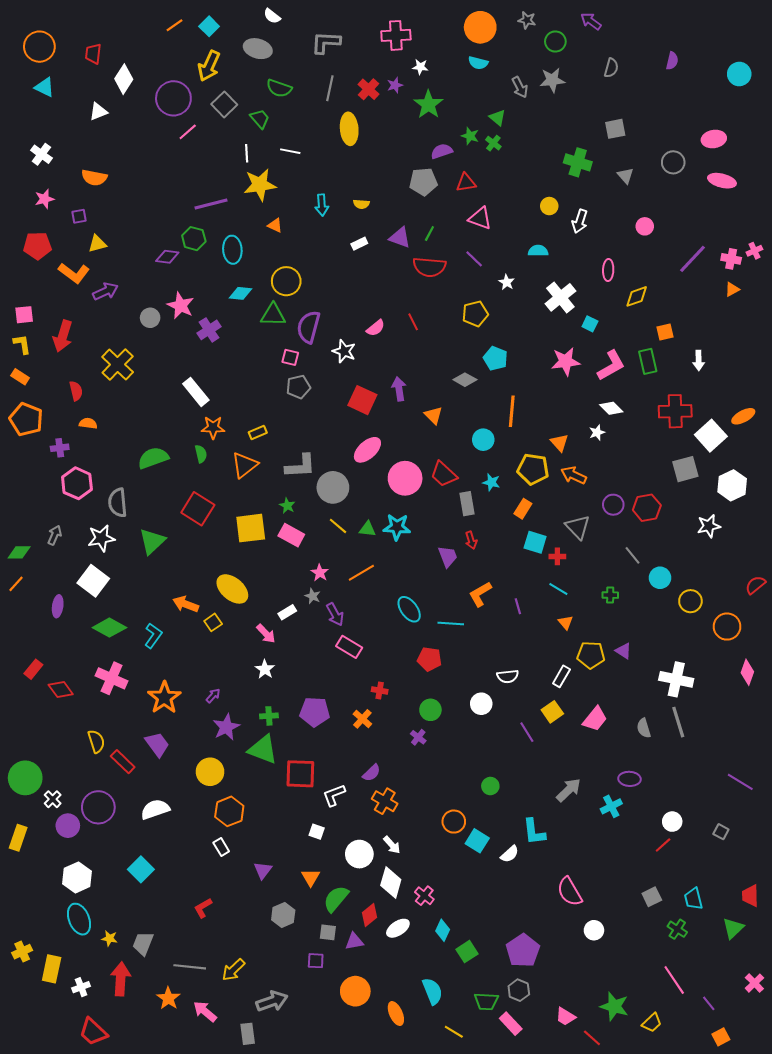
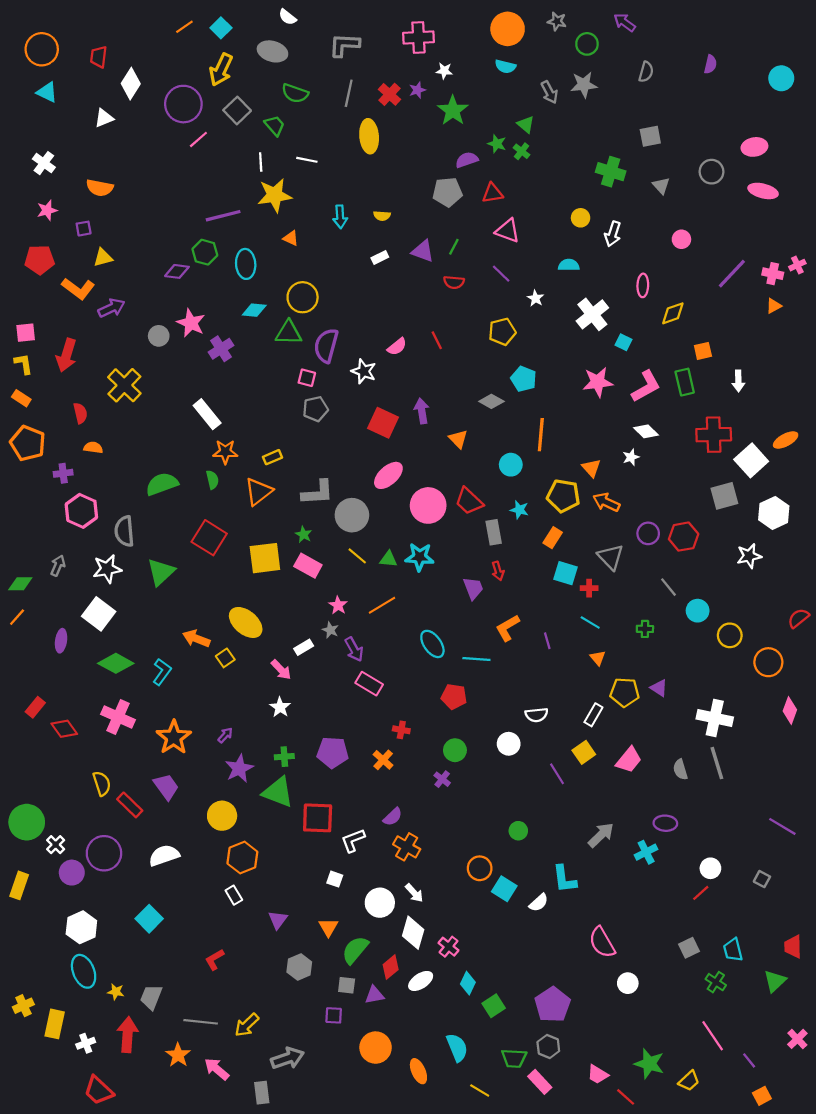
red semicircle: (429, 267) -> (454, 282), size x0.6

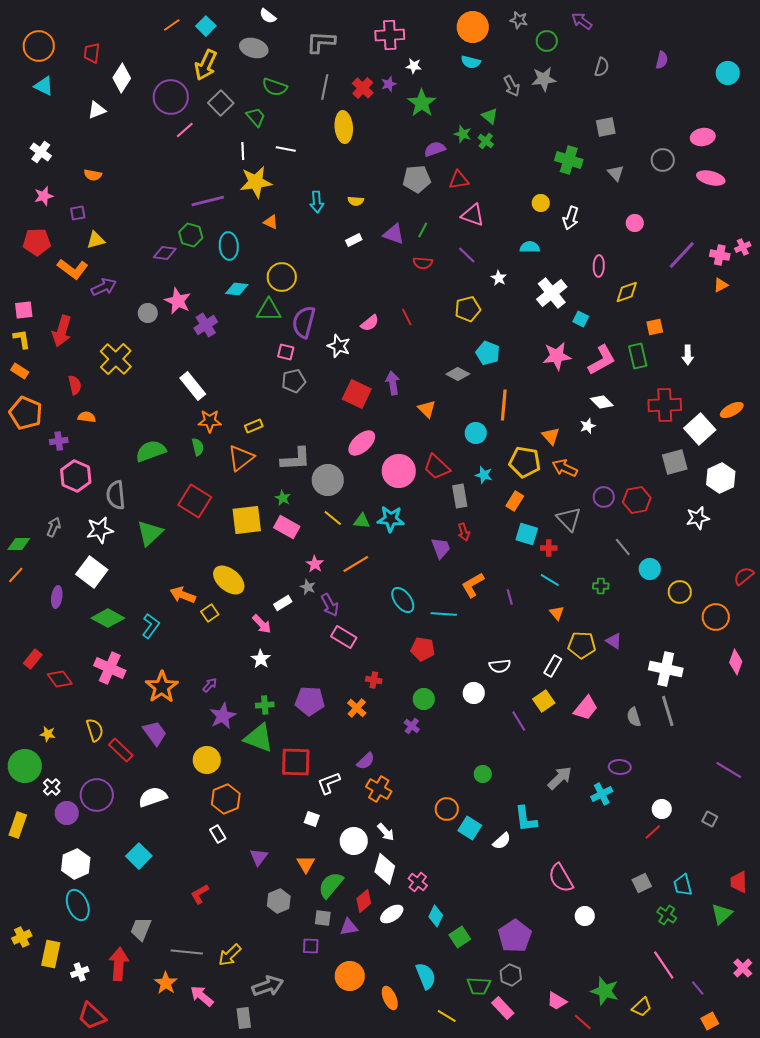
orange semicircle: (100, 188) -> (93, 175), size x0.7
yellow star: (116, 992) -> (48, 734), moved

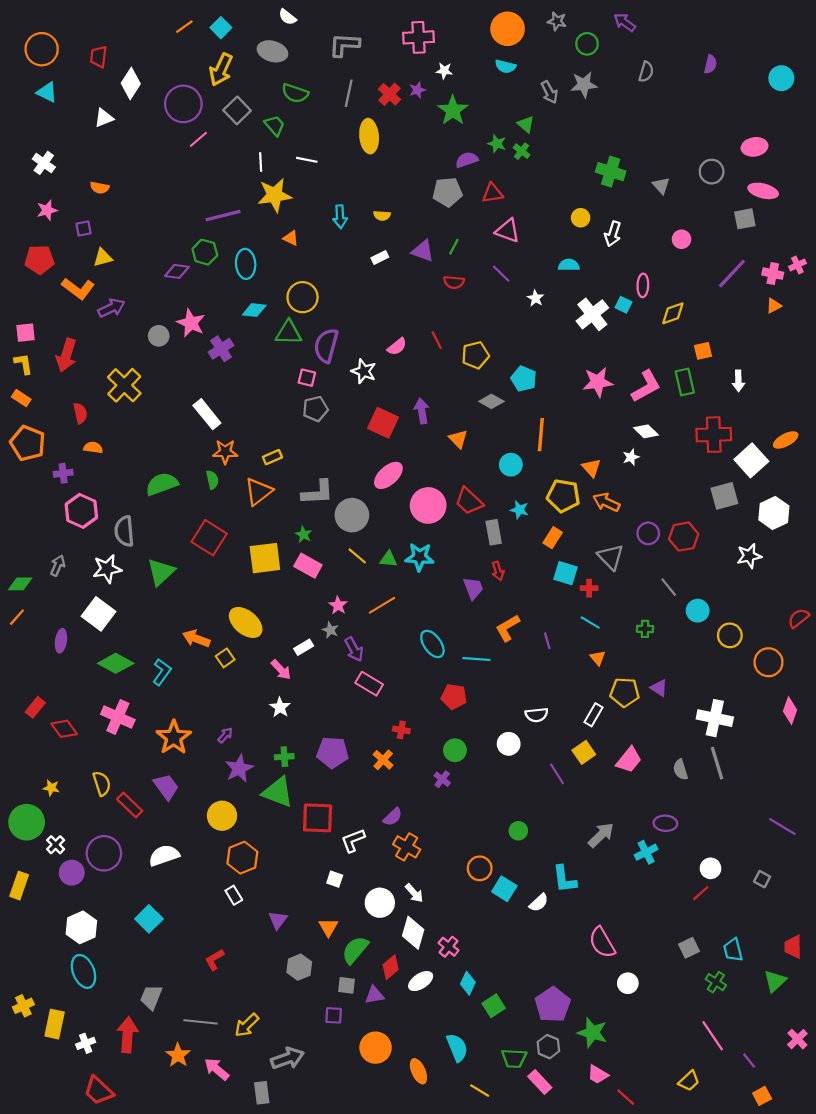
gray square: (606, 127) -> (745, 219), moved
yellow pentagon: (468, 309) -> (475, 355), moved
cyan square: (581, 319) -> (624, 305), moved
green star: (605, 991) -> (592, 1033), moved

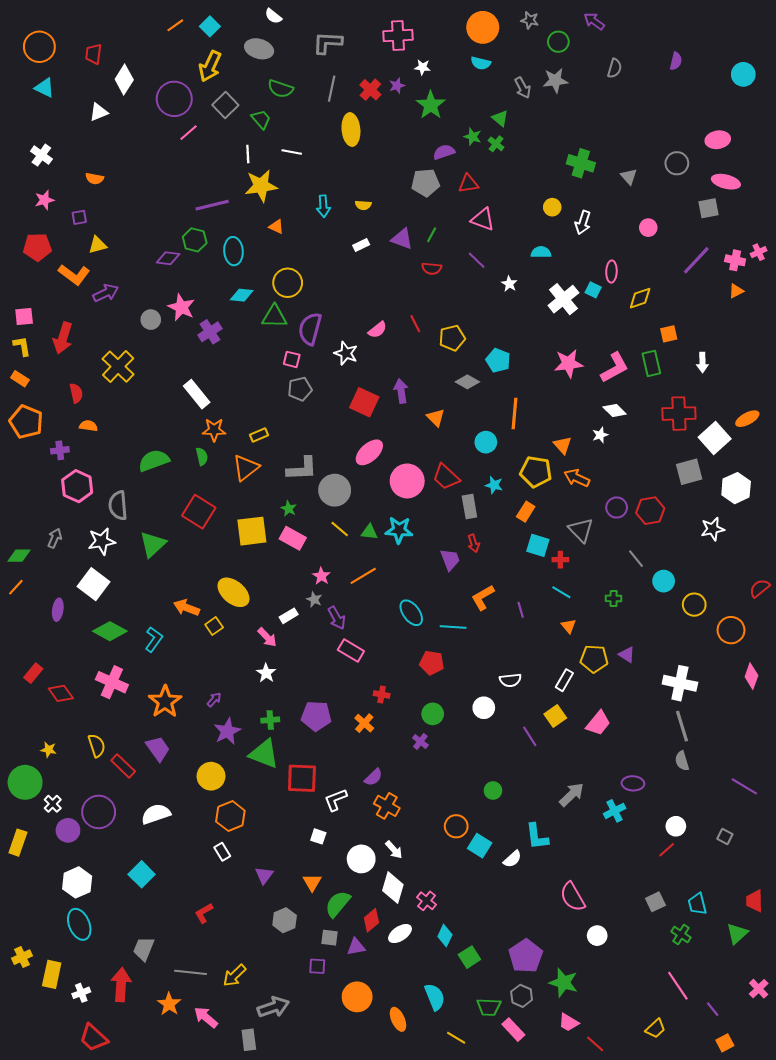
gray semicircle: (680, 770) -> (682, 761), moved

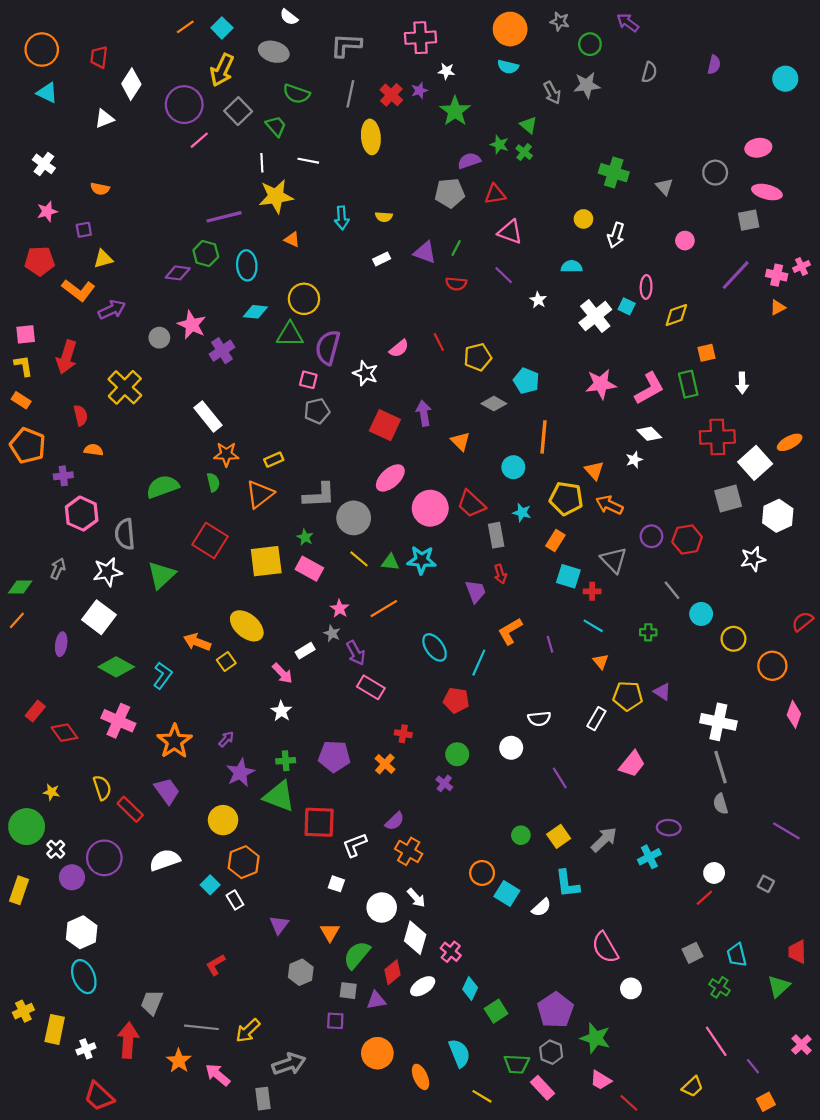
cyan line: (453, 627) -> (479, 663), turned -70
yellow square: (555, 716) -> (559, 836), moved
cyan square: (142, 874) -> (210, 885), moved, size x0.7

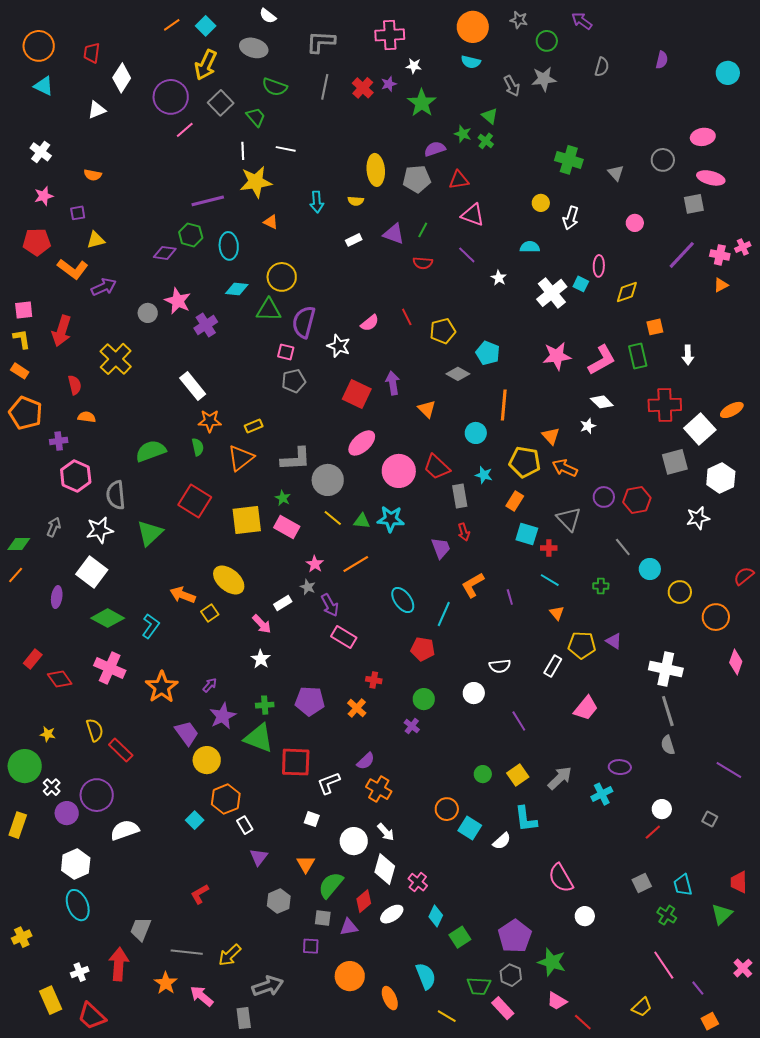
yellow ellipse: (371, 137) -> (376, 170), moved
purple trapezoid: (167, 791) -> (187, 733), moved
white semicircle: (165, 860) -> (125, 830), moved
white rectangle: (235, 900) -> (245, 825), moved
yellow rectangle: (55, 1029) -> (51, 1000), moved, turned -36

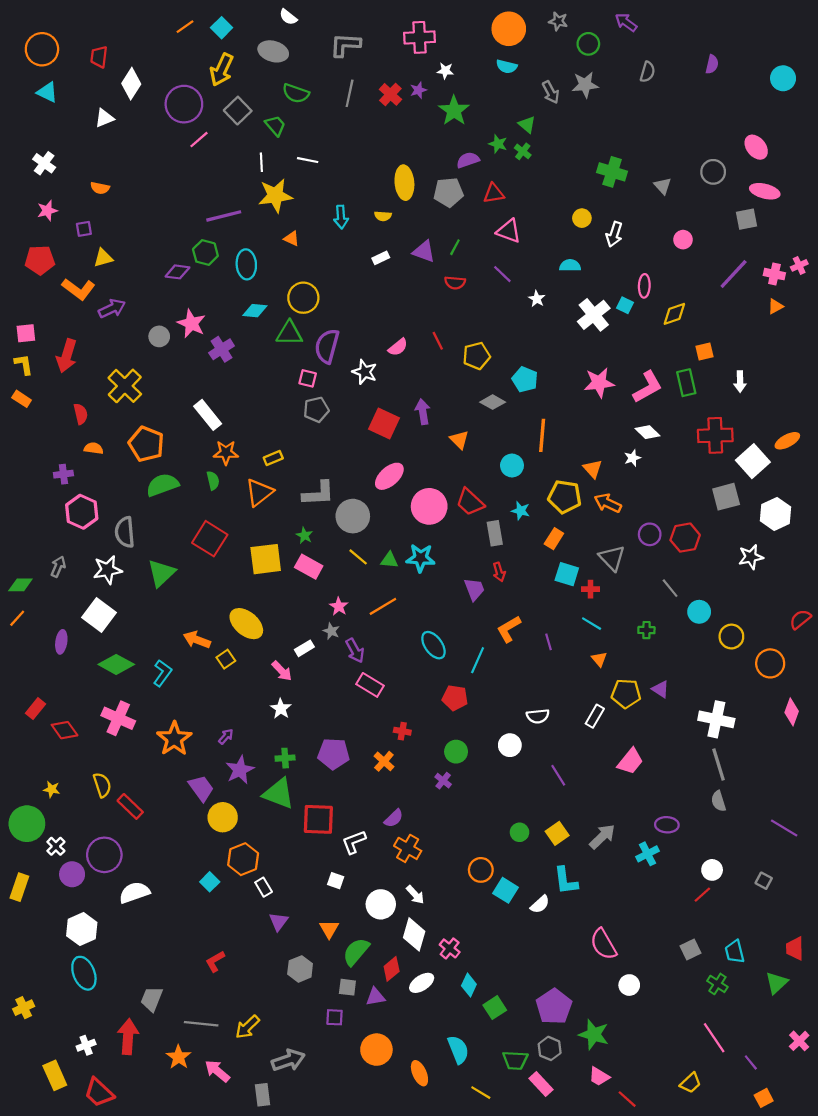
pink ellipse: (703, 137) -> (756, 147), turned 60
orange pentagon: (26, 413) -> (146, 444), moved

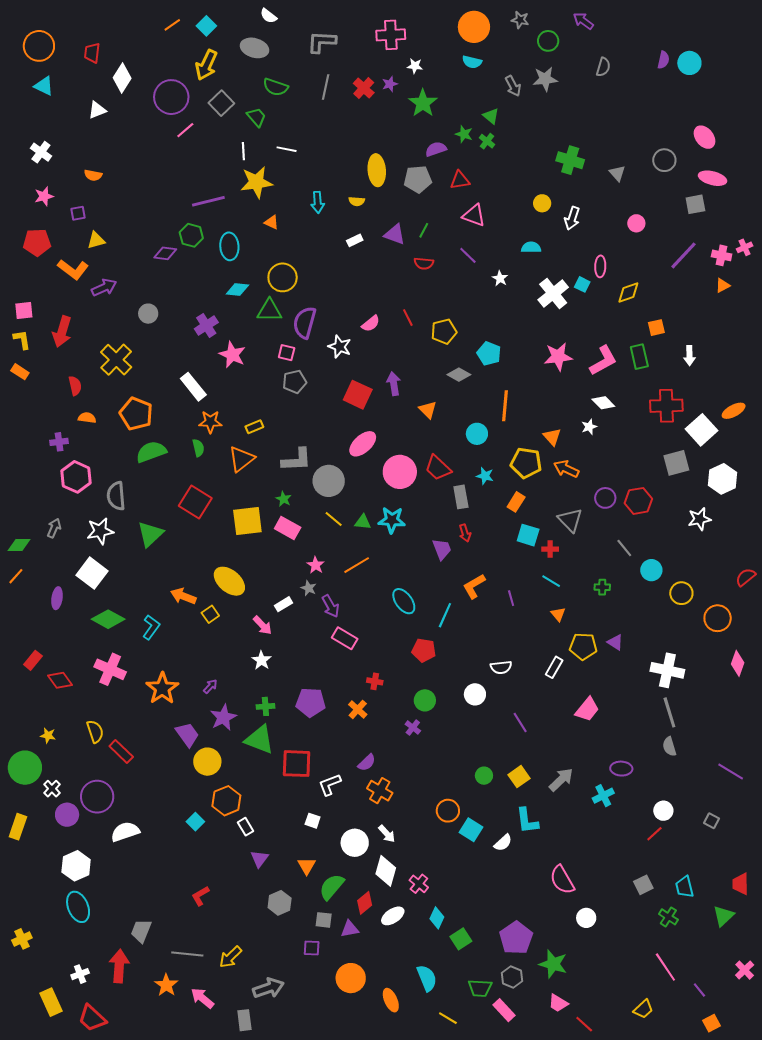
cyan circle: (783, 78) -> (689, 63), moved
pink star: (191, 324) -> (232, 355), moved

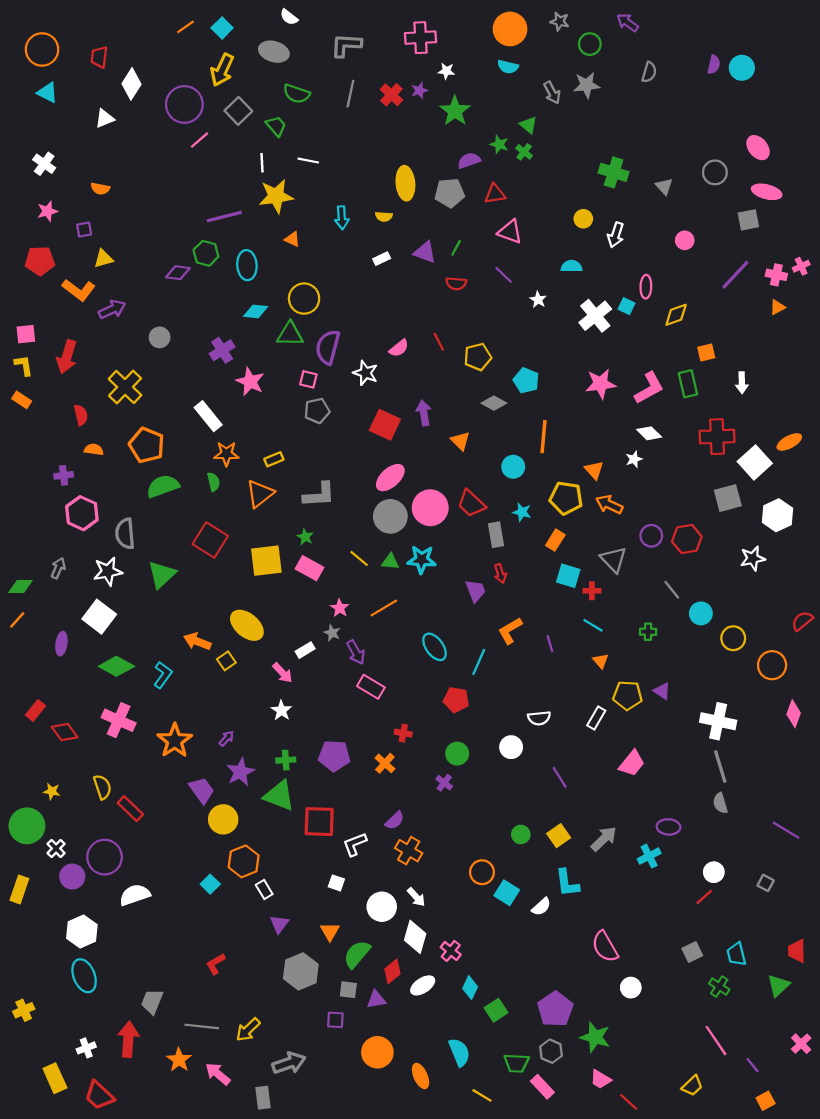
gray circle: (329, 481) -> (390, 516), moved
gray hexagon: (280, 903) -> (301, 971), size x1.4

